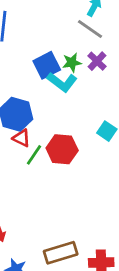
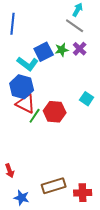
cyan L-shape: (62, 82) -> (28, 64), moved
red triangle: (21, 138) -> (26, 104), size x1.5

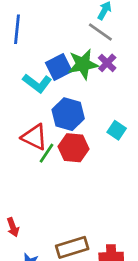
green star: (62, 50) -> (83, 64), size x1.6
blue hexagon: (22, 87) -> (68, 114), moved

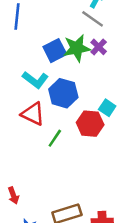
cyan L-shape: (37, 83) -> (35, 80), moved
red hexagon: (74, 148) -> (90, 124), moved
green line: (47, 153) -> (55, 138), moved

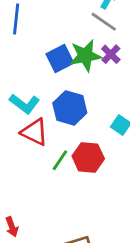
cyan L-shape: (35, 80) -> (25, 104), moved
red hexagon: (90, 124) -> (88, 157), moved

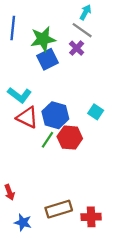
purple cross: (111, 54) -> (77, 48), moved
green star: (85, 56) -> (43, 39), moved
blue hexagon: (70, 108) -> (55, 115), moved

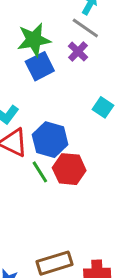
cyan square: (96, 112) -> (103, 107), moved
green line: (47, 140) -> (40, 172), turned -66

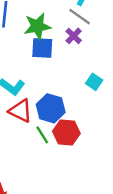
blue square: (40, 66) -> (42, 48), turned 30

